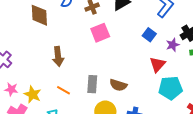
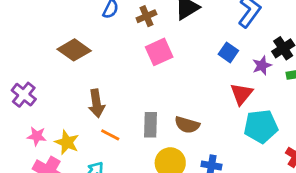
brown diamond: (39, 15) -> (74, 50), moved, turned -50
brown arrow: (58, 56) -> (96, 103), moved

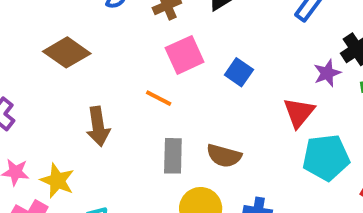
blue square: (228, 52) -> (239, 72), moved
orange line: (110, 135) -> (159, 98), moved

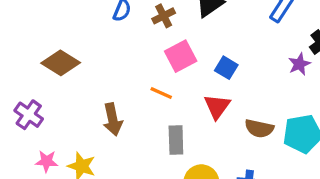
brown diamond: (67, 52) -> (61, 63), moved
red triangle: (299, 113) -> (217, 107), moved
brown semicircle: (224, 156) -> (259, 128), moved

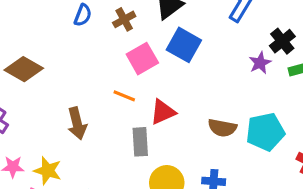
blue square: (226, 68) -> (184, 45), moved, size x1.5
red triangle: (217, 107) -> (163, 112), moved, turned 32

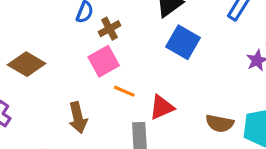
brown cross: (124, 19) -> (109, 29), moved
pink square: (142, 59) -> (104, 61), moved

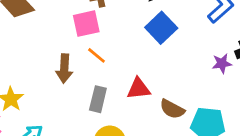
red triangle: (162, 107) -> (139, 89), moved
brown arrow: (78, 118) -> (64, 69), moved

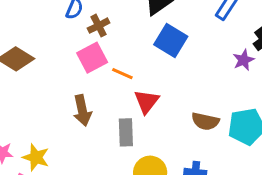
orange line: (97, 55) -> (122, 74), moved
red triangle: (139, 89) -> (146, 101), moved, turned -30

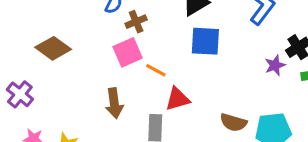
blue square: (171, 40) -> (205, 41), turned -32
red triangle: (146, 101) -> (177, 99), turned 32

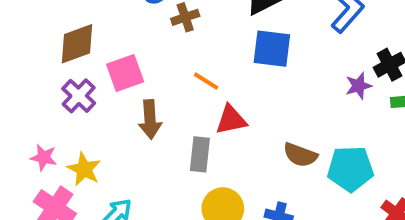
brown diamond: (53, 48) -> (77, 44), turned -60
pink square: (128, 52) -> (125, 73), moved
purple cross: (20, 94) -> (79, 96), moved

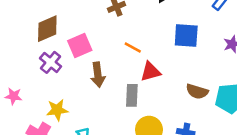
blue square: (272, 49) -> (186, 35), moved
pink star: (44, 157) -> (14, 96), moved
yellow star: (84, 169) -> (57, 110), turned -30

